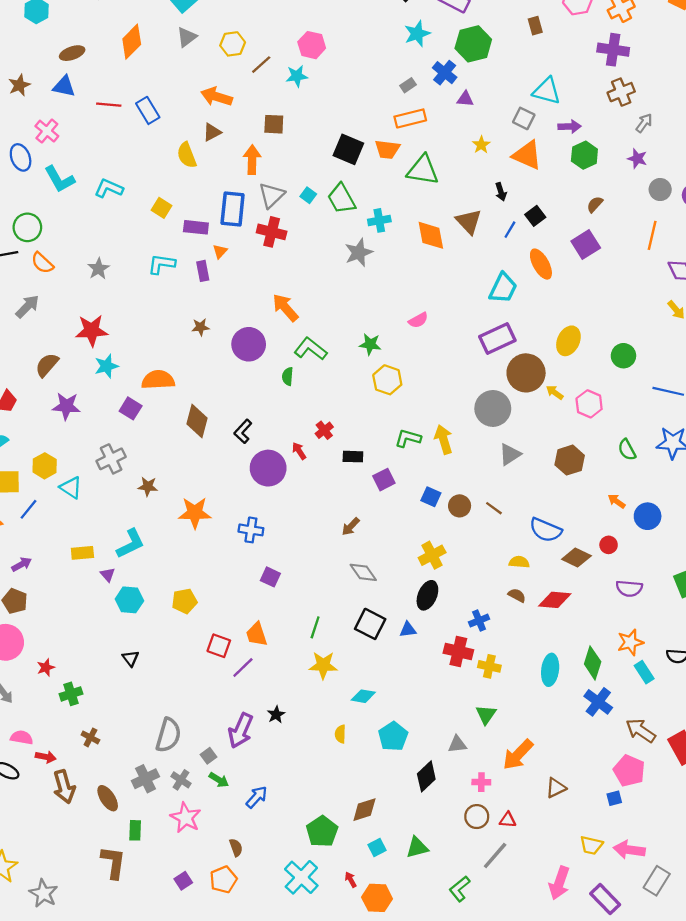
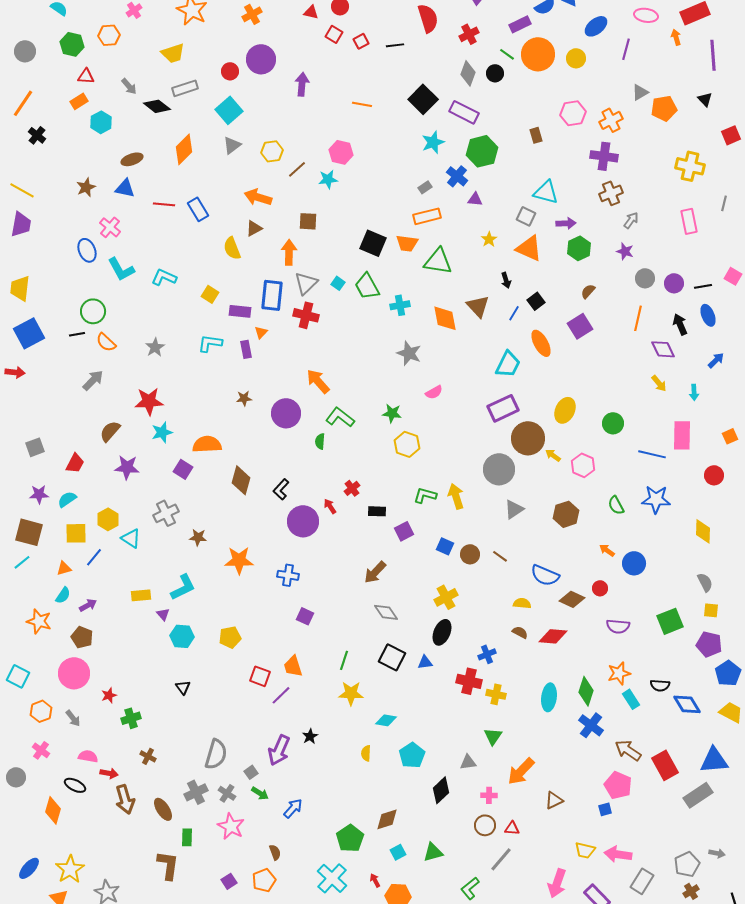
gray star: (359, 253) -> (409, 353), moved, turned -30
brown arrow: (351, 527) -> (375, 572), size x1.4

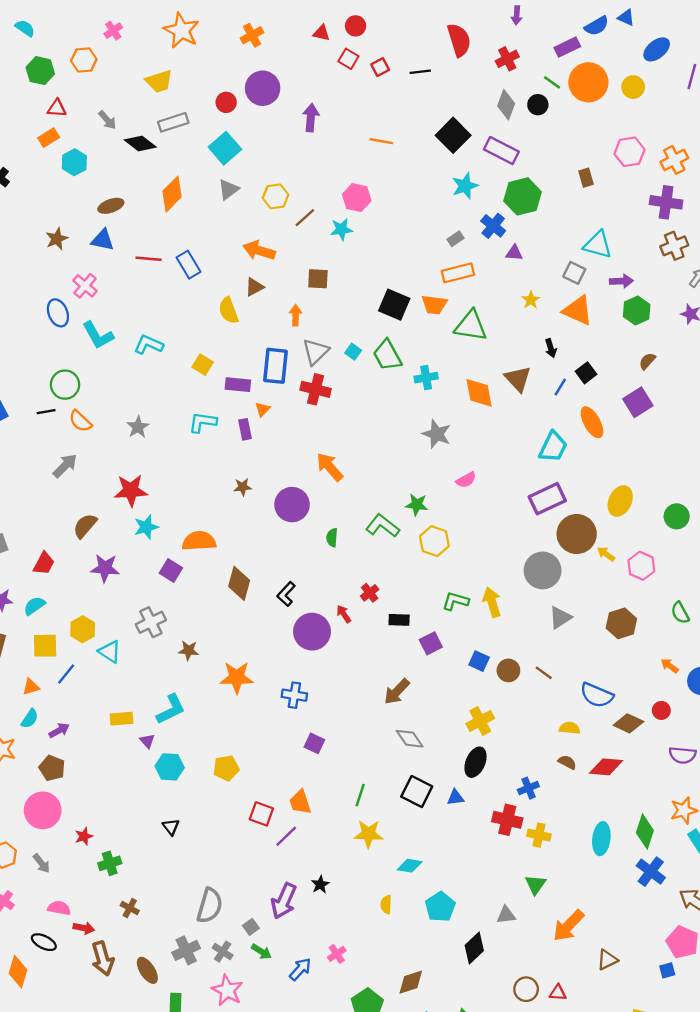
orange arrow: (289, 252) -> (296, 315), size x0.7
green L-shape: (340, 417) -> (383, 526), moved
pink cross: (489, 795) -> (337, 954), moved, turned -35

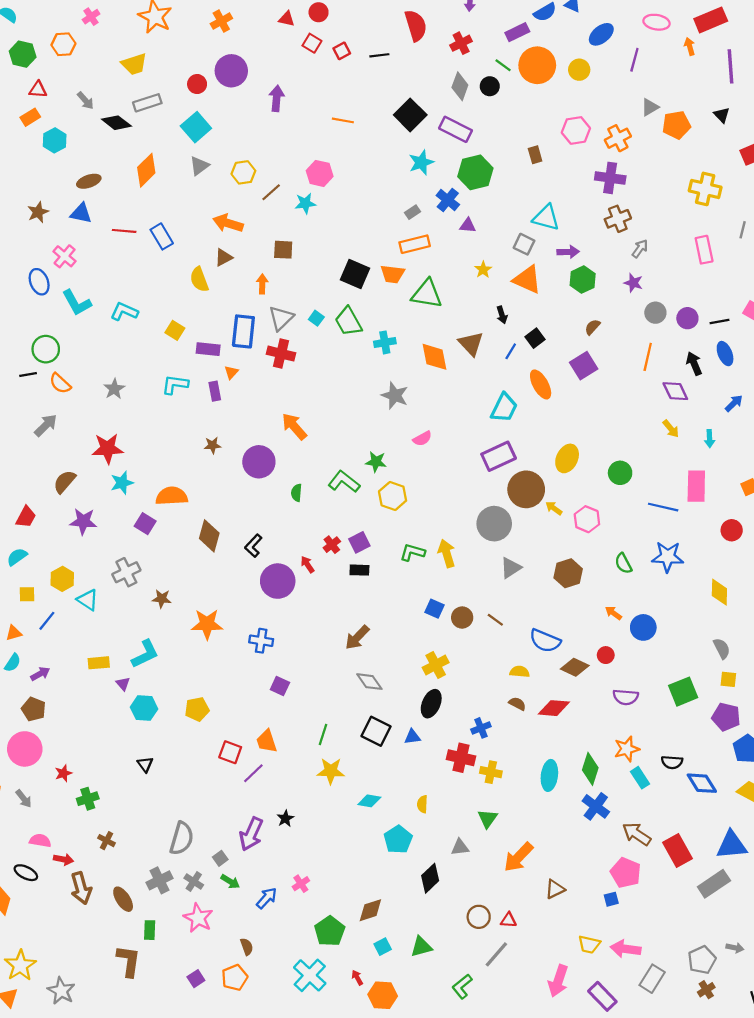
purple square: (431, 643) -> (359, 542), moved
yellow square: (45, 646) -> (27, 594), size x0.7
yellow semicircle: (386, 904) -> (422, 804), moved

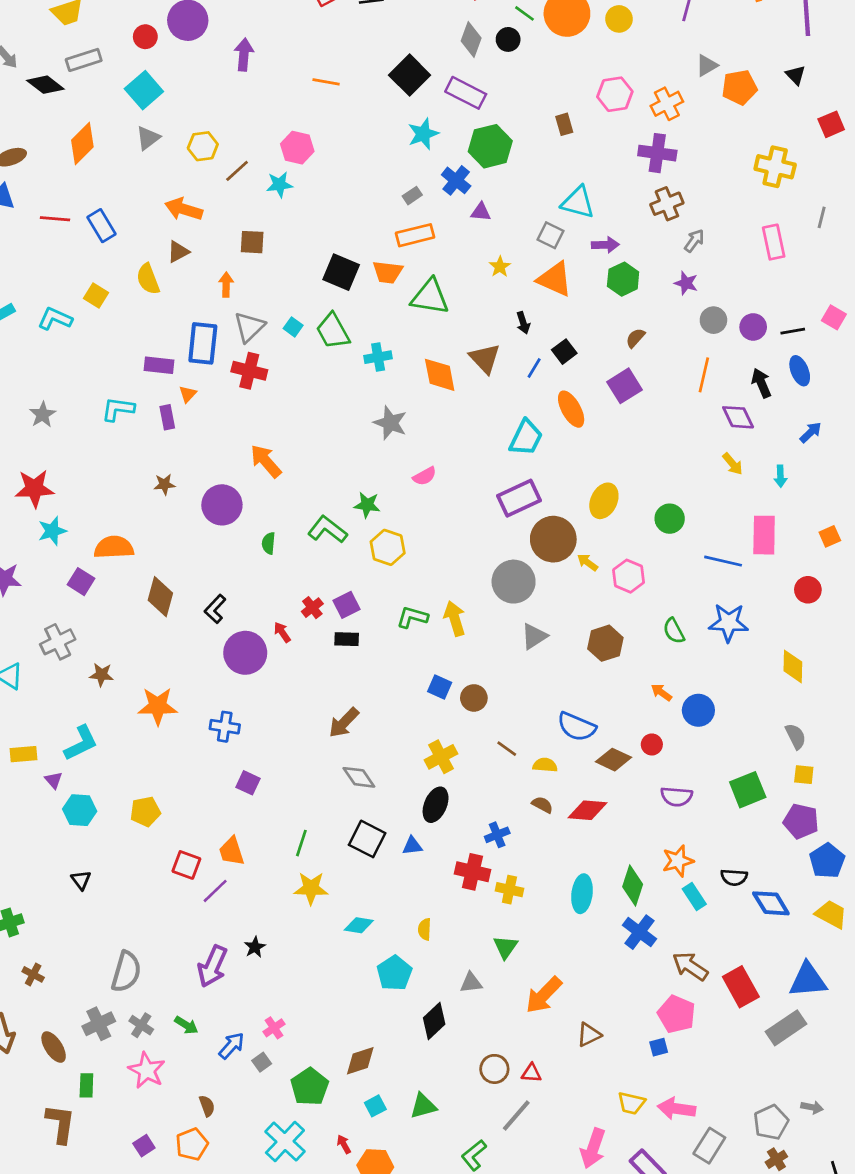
yellow square: (175, 330) -> (96, 295), moved
brown line: (495, 620) -> (507, 749), moved
gray square: (220, 858) -> (262, 1062), moved

